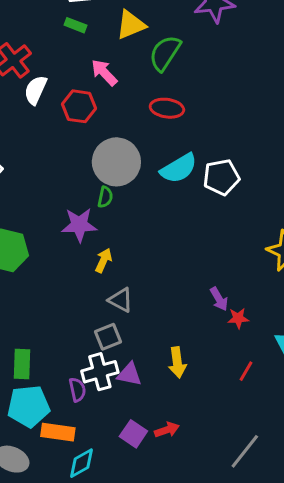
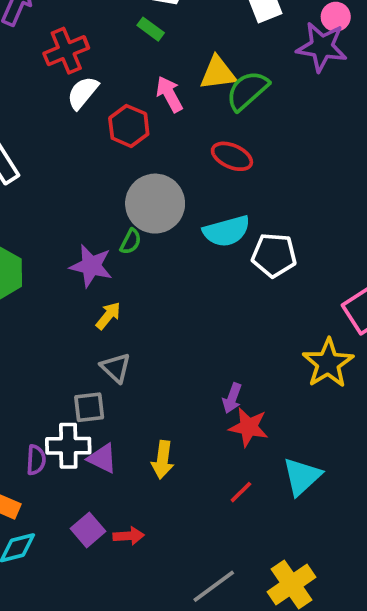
yellow triangle: (131, 25) -> (218, 73), moved
purple arrow: (219, 299) -> (232, 398), turned 35
red star: (238, 318) -> (249, 427), size x1.5

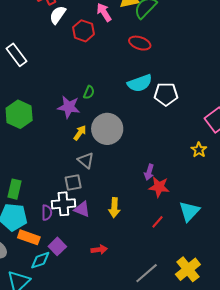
gray circle: (155, 204) -> (107, 129), moved
yellow star: (328, 363) -> (199, 150), size x0.6
purple square: (88, 530) -> (57, 246), moved

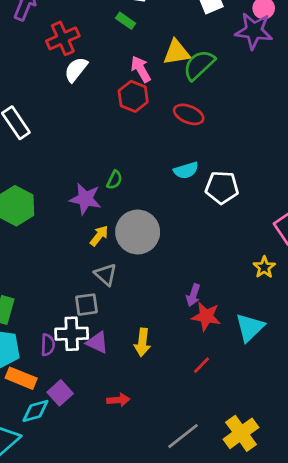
red hexagon: (84, 31) -> (133, 96), moved
cyan semicircle: (140, 83) -> (186, 170), size x0.7
cyan triangle: (189, 211) -> (250, 327), moved

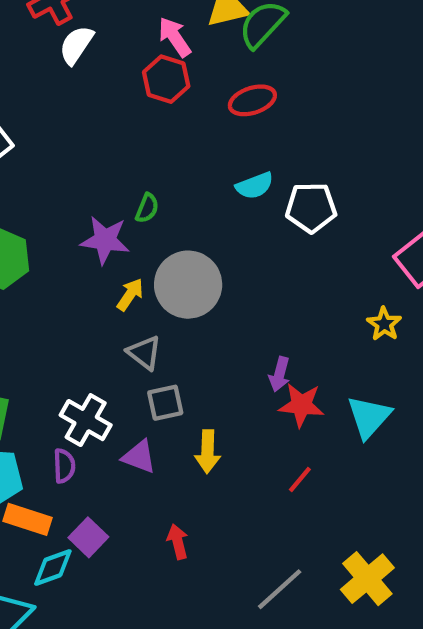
red ellipse: (189, 114) -> (252, 100), turned -36
gray square: (86, 305) -> (165, 403), moved
white cross: (72, 334) -> (86, 420), moved, turned 36
red arrow: (118, 400) -> (178, 542), turned -95

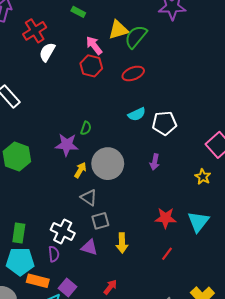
purple arrow: (279, 374) -> (155, 162), moved
red arrow: (178, 542) -> (110, 287), turned 56

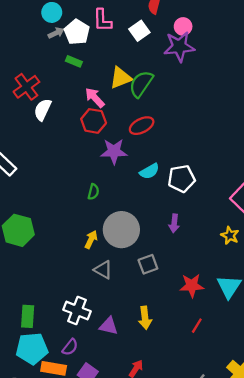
purple star: (67, 145) -> (114, 151), moved
gray square: (100, 221) -> (148, 264), moved
purple semicircle: (54, 254) -> (70, 347), moved, turned 49

